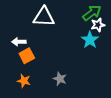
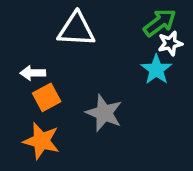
gray star: (60, 79) -> (104, 113), moved, size x1.5
orange star: (24, 81) -> (41, 141), size x1.5

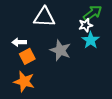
white star: (170, 43) -> (86, 25), moved
gray star: (104, 113) -> (60, 50), moved

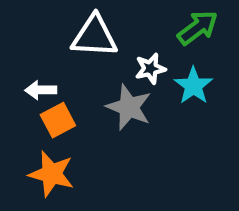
white star: (86, 25) -> (150, 69), moved

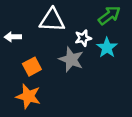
white arrow: (41, 90) -> (13, 37), moved

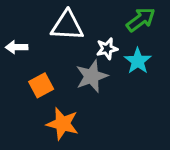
gray star: (71, 59) -> (92, 76), turned 30
orange star: (28, 96) -> (63, 124), moved

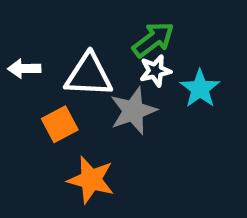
green arrow: (141, 20) -> (153, 40), moved
white triangle: (67, 26) -> (89, 75), moved

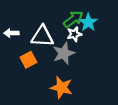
cyan star: (200, 89) -> (88, 22), moved
orange star: (91, 180) -> (62, 88), moved

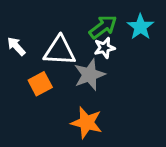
cyan star: (88, 22) -> (140, 27), moved
white arrow: (11, 33) -> (16, 46), turned 48

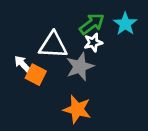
white arrow: (16, 46) -> (22, 64), moved
orange square: (40, 84) -> (36, 75), turned -35

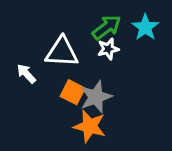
gray star: (80, 67) -> (96, 97), moved
orange square: (36, 75) -> (73, 92), moved

